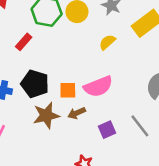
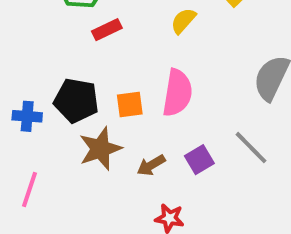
red rectangle: (24, 42) -> (107, 30), moved, turned 30
pink semicircle: (98, 86) -> (177, 93), turned -52
brown arrow: (77, 113) -> (151, 165), moved

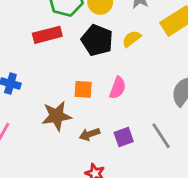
red rectangle: (107, 30) -> (47, 35), moved, size x1.4
pink semicircle: (177, 93) -> (118, 88), size x0.7
black pentagon: (76, 100) -> (97, 40), moved

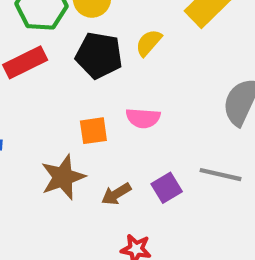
pink semicircle: (118, 88) -> (143, 118), turned 85
gray line: (161, 136) -> (220, 175), turned -32

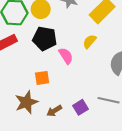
yellow semicircle: (149, 43) -> (90, 42), moved
pink semicircle: (143, 118) -> (66, 56), moved, turned -126

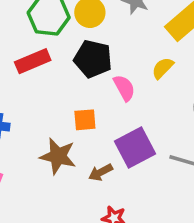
brown star: (26, 102) -> (58, 156), turned 30
purple square: (81, 107) -> (135, 148), moved, size x1.6

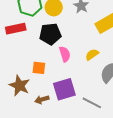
black pentagon: (93, 59) -> (50, 34), turned -30
yellow semicircle: (163, 68) -> (92, 55), moved

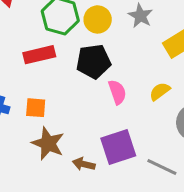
orange square: (39, 68) -> (36, 108), moved
brown arrow: (42, 100) -> (84, 164), turned 32

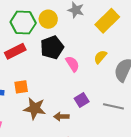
purple square: (118, 147) -> (82, 100), size x0.6

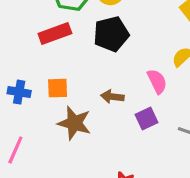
pink semicircle: (72, 64) -> (157, 81), moved
brown arrow: (61, 117) -> (112, 97), moved

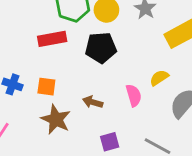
purple square: (147, 118) -> (110, 142), moved

